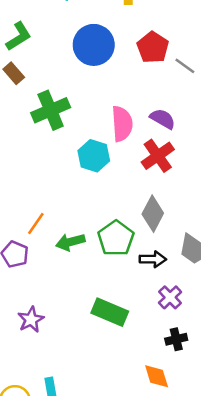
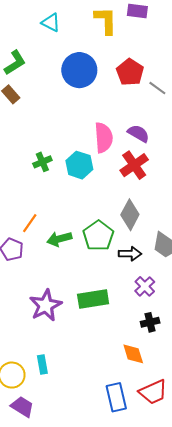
green cross: (51, 110) -> (42, 162), moved, size x0.6
green rectangle: (110, 312) -> (93, 299), turned -32
purple star: (31, 320) -> (46, 305), moved, size x1.4

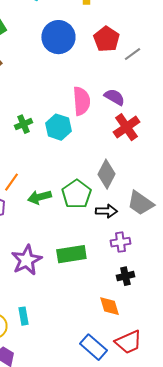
gray line: (157, 88) -> (132, 54), turned -72
red cross: (134, 165) -> (126, 127), moved
purple cross: (145, 286) -> (120, 242), turned 36
blue rectangle: (116, 397) -> (93, 347), turned -36

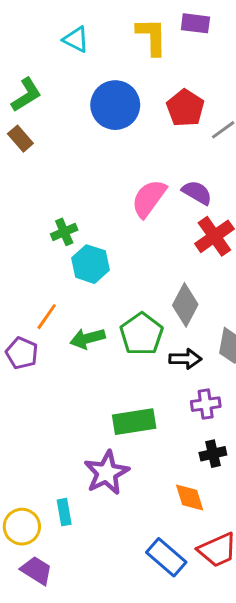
pink semicircle: (81, 101) -> (149, 198), turned -140
cyan hexagon: (58, 127) -> (90, 264), moved
purple star: (26, 260) -> (106, 473), moved

